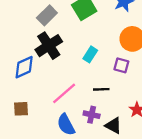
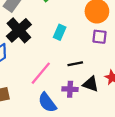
purple square: (121, 65) -> (99, 37), moved
black triangle: (113, 125) -> (91, 84), moved

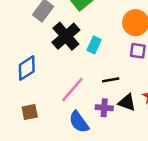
black cross: (19, 30) -> (66, 36), moved

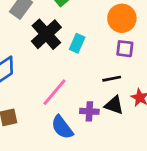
black line: (111, 80) -> (112, 79), moved

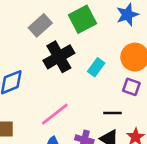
cyan rectangle: (77, 43) -> (96, 67), moved

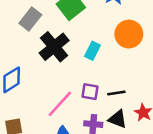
purple square: (131, 87) -> (90, 92), moved

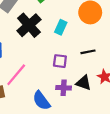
black line: (116, 93) -> (88, 52), moved
pink line: (60, 104) -> (16, 75), moved

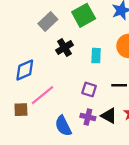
black cross: (29, 25) -> (64, 48), size x0.7
cyan rectangle: (61, 27) -> (96, 56), turned -32

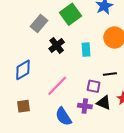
purple square: (89, 89) -> (94, 86), moved
pink line: (43, 95) -> (57, 86), moved

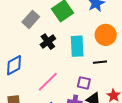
cyan rectangle: (86, 50) -> (77, 46), size x1.5
black line: (110, 74) -> (100, 62), moved

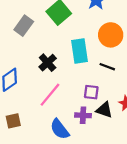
black cross: (48, 42) -> (48, 63), moved
black line: (100, 62) -> (107, 67), turned 32

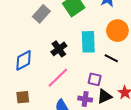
black triangle: (104, 110) -> (104, 96), turned -49

